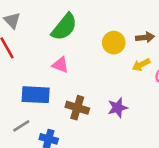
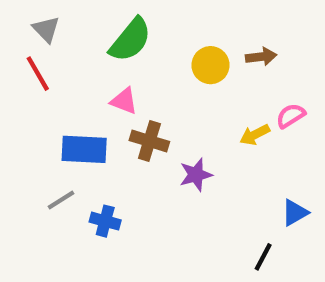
yellow arrow: (141, 65) -> (255, 135), moved
brown cross: (77, 108) -> (149, 141), moved
purple star: (118, 108) -> (196, 175), moved

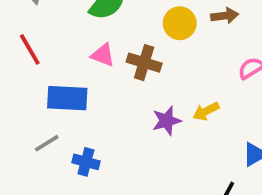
red line: (38, 74) -> (30, 49), moved
yellow arrow: (255, 135) -> (206, 111), moved
brown cross: (149, 141) -> (144, 63), moved

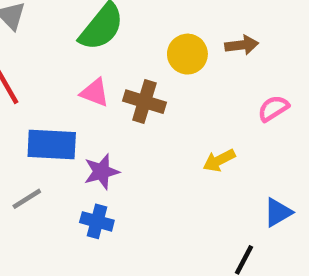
purple star: (167, 121) -> (101, 172), moved
blue cross: (86, 162) -> (97, 221), moved

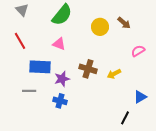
brown arrow: (242, 45) -> (124, 23), turned 48
brown cross: (144, 102) -> (88, 69), moved
gray line: (27, 199) -> (29, 91), turned 32

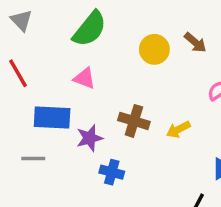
blue cross: (60, 101) -> (112, 172), moved

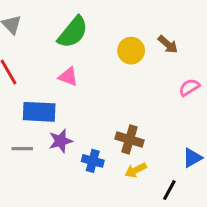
brown cross: (134, 121) -> (130, 139), moved
yellow arrow: (178, 129) -> (136, 170), moved
purple star: (90, 138) -> (61, 141), moved

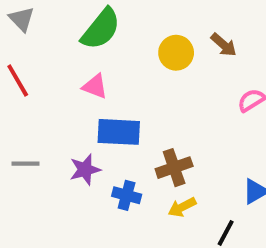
blue rectangle: (39, 112) -> (119, 132), moved
brown cross: (130, 139) -> (174, 168), turned -36
gray line: (22, 149) -> (26, 164), moved

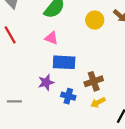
gray line: (26, 164) -> (14, 101), moved

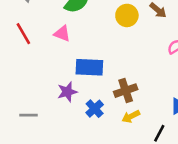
pink triangle: (51, 38) -> (62, 34), moved
blue cross: (68, 96) -> (95, 109), turned 32

